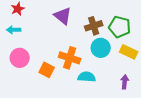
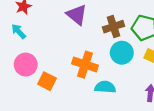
cyan arrow: (14, 30) -> (19, 31), turned 48
orange square: (47, 70) -> (47, 81), moved

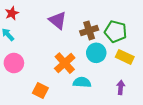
orange cross: (85, 65) -> (65, 63), turned 30
orange square: (47, 81) -> (40, 90), moved

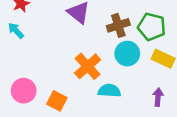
pink circle: (14, 63) -> (24, 91), moved

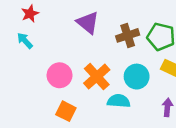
cyan circle: (127, 54) -> (137, 77), moved
pink circle: (24, 91) -> (60, 75), moved

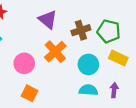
orange cross: (97, 77) -> (55, 52), moved
cyan semicircle: (119, 101) -> (88, 90), moved

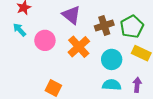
green pentagon: (109, 31) -> (132, 27), turned 30
pink circle: (24, 63) -> (45, 40), moved

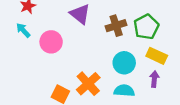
orange cross: (79, 47) -> (88, 84), moved
purple arrow: (137, 85) -> (154, 79), moved

